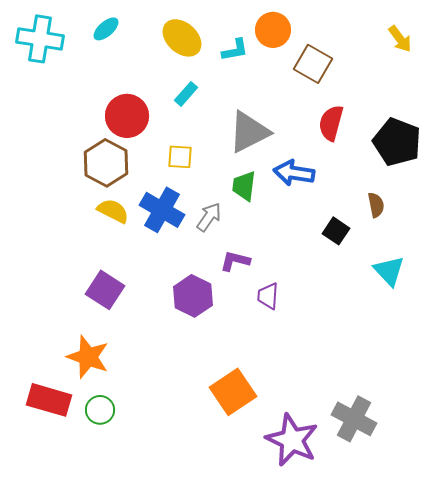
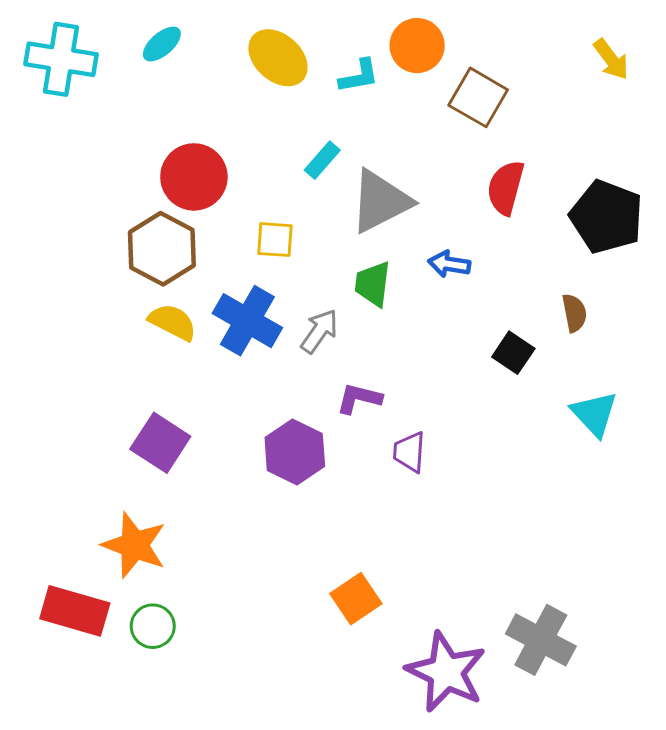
cyan rectangle: (186, 94) -> (322, 160), moved
blue arrow: (294, 173) -> (449, 264), size x0.7
orange square: (233, 392) -> (356, 599), size x0.7

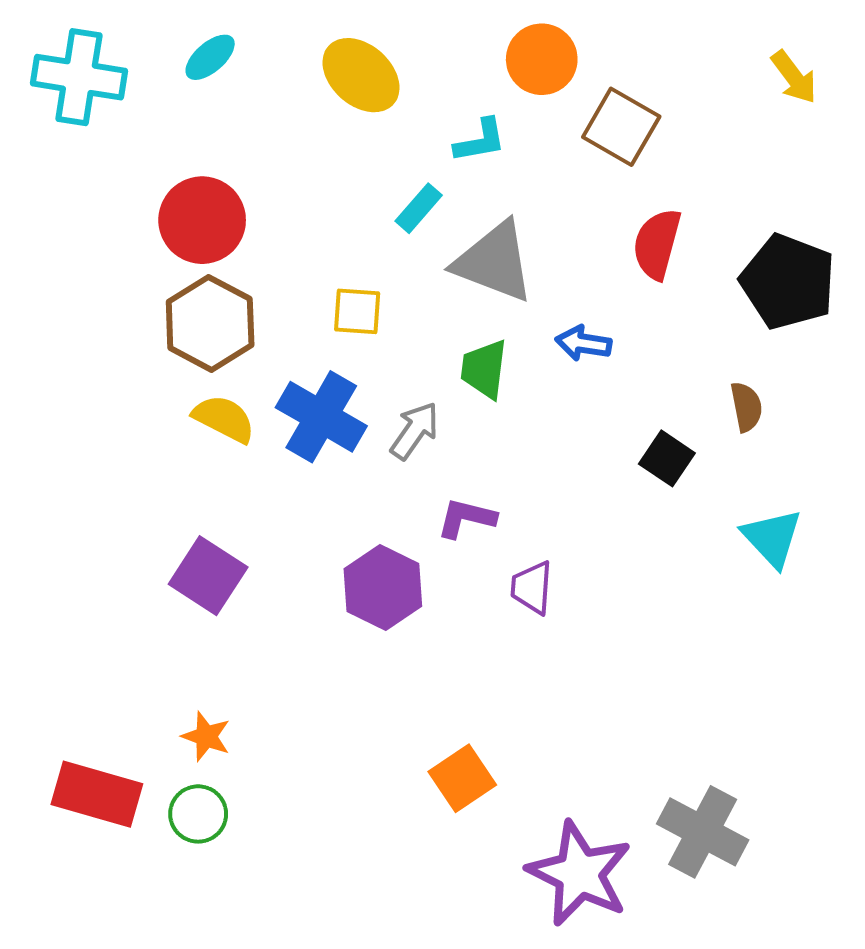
cyan L-shape: (359, 76) -> (480, 141), moved
red circle: (194, 177) -> (202, 220), moved
gray triangle: (380, 201) -> (494, 262), turned 48
orange star: (134, 545) -> (206, 737), moved, size x0.6

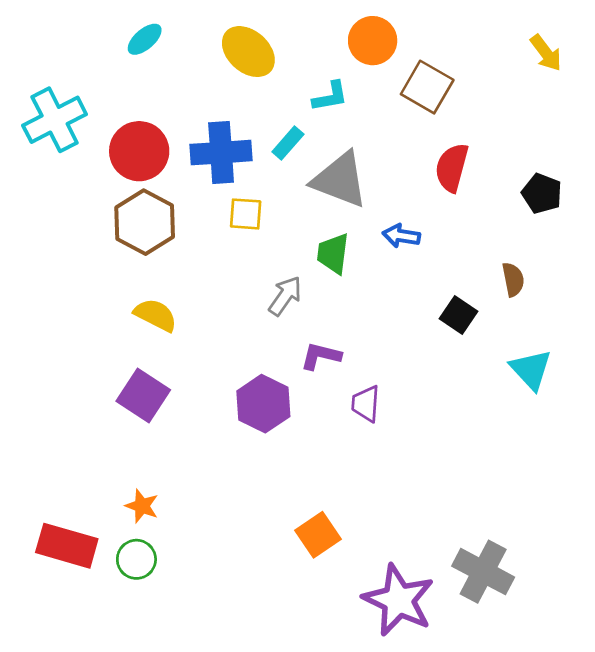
cyan cross: (79, 77) -> (55, 120), moved, turned -36
black pentagon: (788, 282) -> (542, 193), size x0.6
blue cross: (321, 417) -> (221, 153), moved, turned -34
yellow semicircle: (224, 419) -> (156, 315), moved

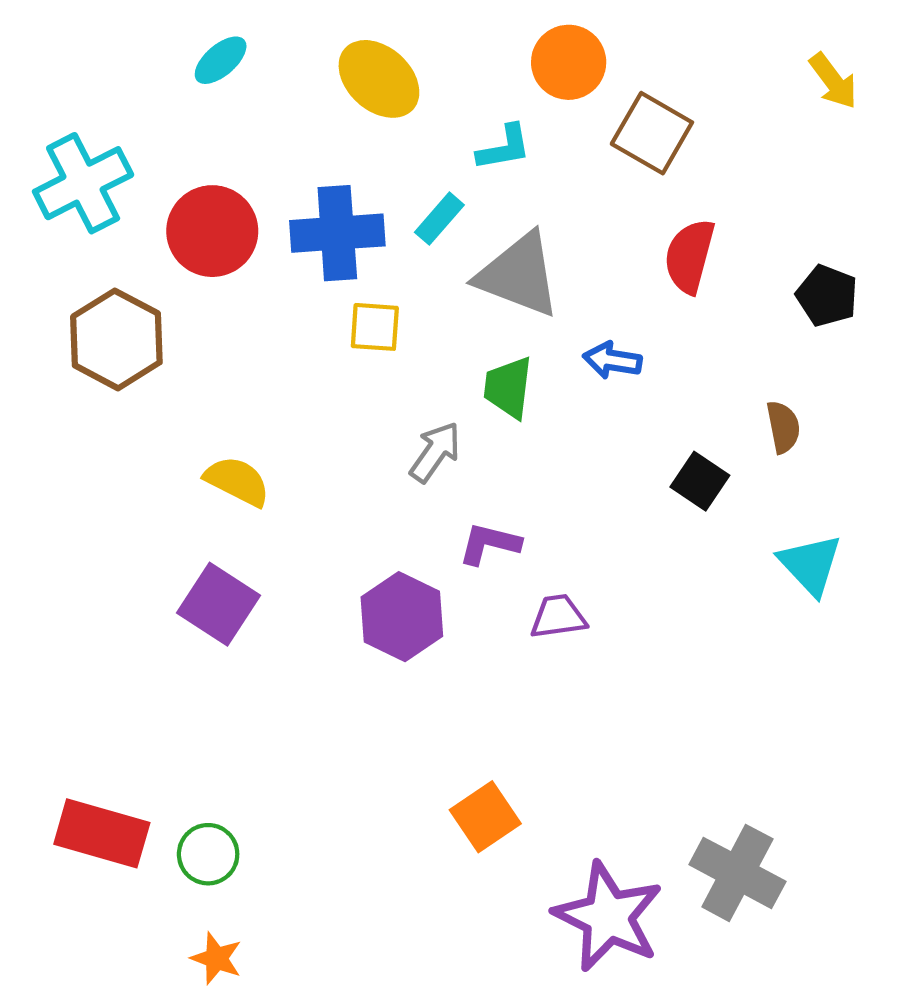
brown hexagon: (145, 222) -> (116, 339), moved
purple trapezoid: (366, 404) -> (558, 617), turned 78
orange star: (142, 506) -> (216, 958), moved

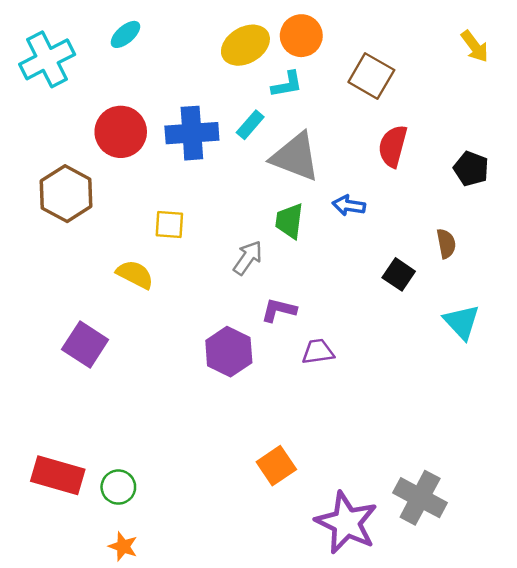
orange circle: (569, 62) -> (301, 36), moved
yellow ellipse: (379, 79) -> (245, 45), moved, turned -72
cyan cross: (83, 183) -> (47, 59), moved
yellow square: (375, 327) -> (169, 225), moved
purple square: (219, 604) -> (85, 344), moved

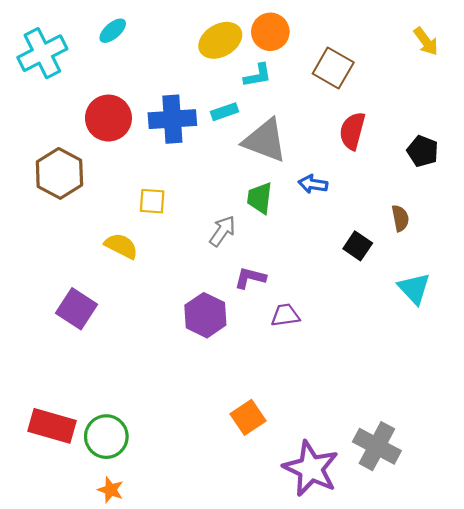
cyan rectangle: (250, 125) -> (225, 112), turned 30
green circle: (118, 487) -> (106, 437), size x1.4

